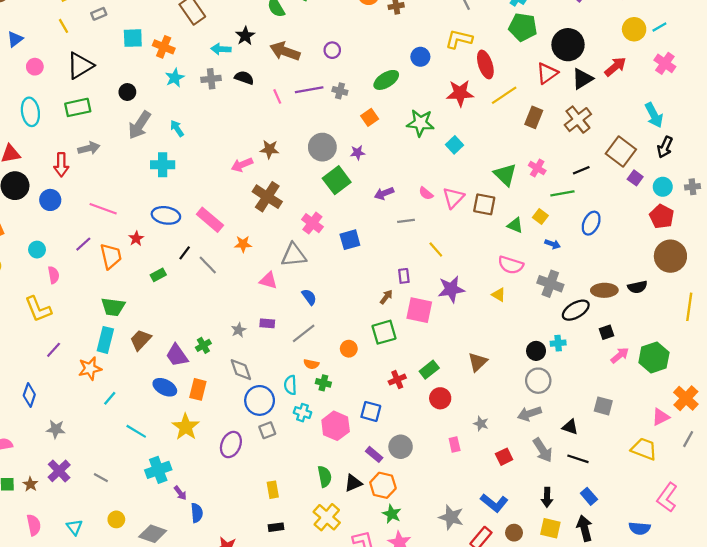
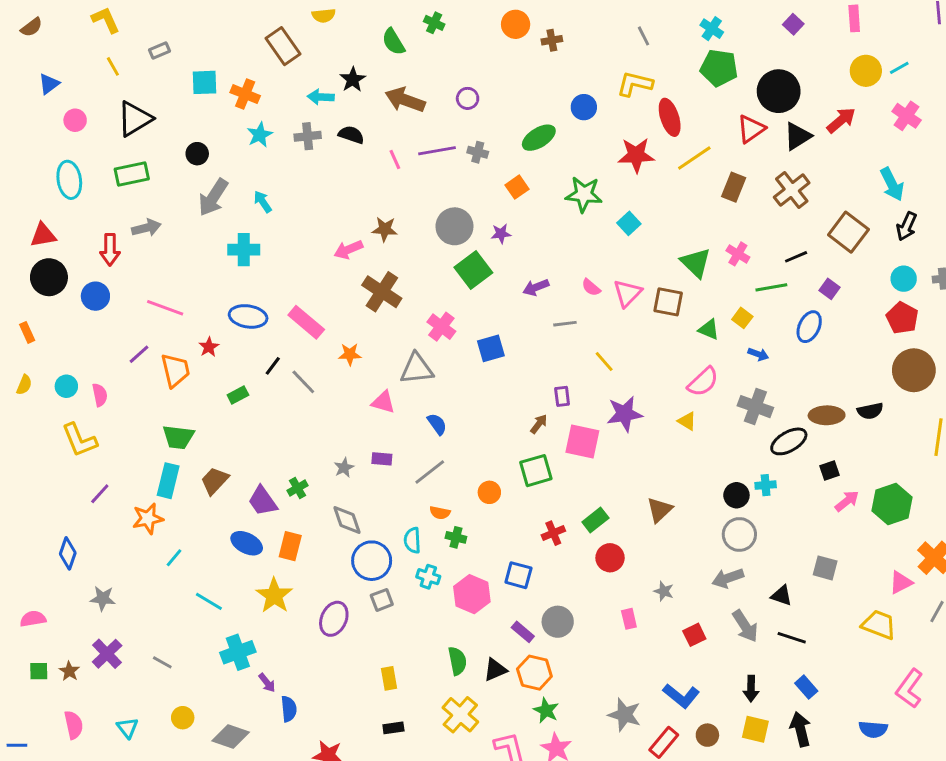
purple square: (635, 178) -> (830, 289), moved
cyan circle: (37, 250) -> (66, 386), moved
pink semicircle: (511, 265) -> (703, 382), turned -60

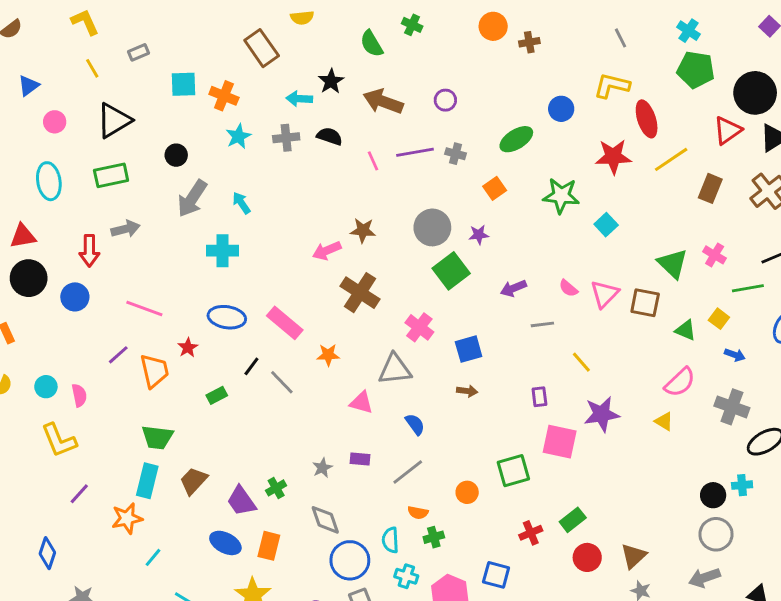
brown arrow: (539, 424) -> (467, 391), moved, turned 60
brown triangle: (659, 510) -> (634, 556), moved
green cross: (456, 537) -> (434, 537), turned -30

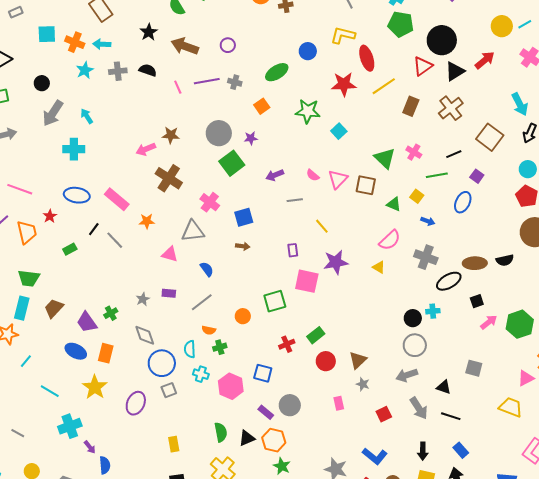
cyan arrow: (299, 99) -> (102, 44), moved

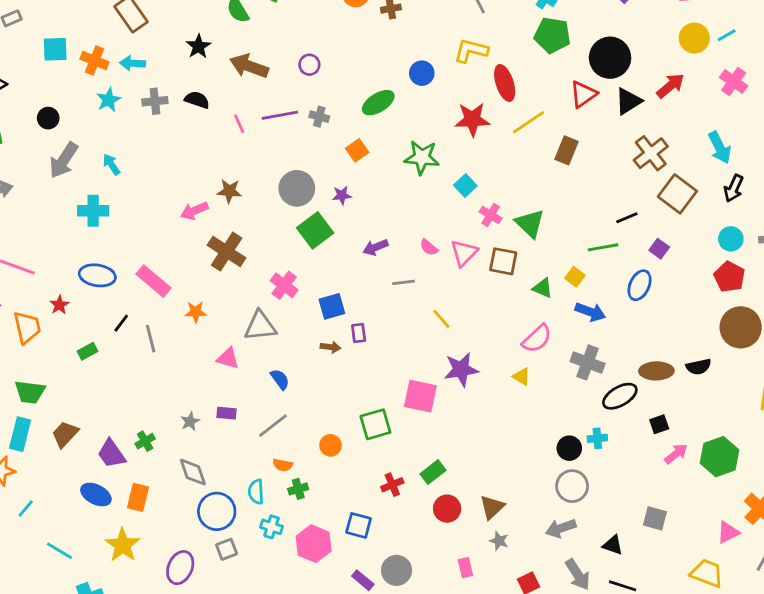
brown cross: (451, 108) -> (651, 153), moved
pink cross: (414, 152) -> (491, 215), moved
blue arrow: (428, 221) -> (590, 312), size x1.5
gray line: (115, 240) -> (151, 339), turned 30
purple rectangle: (293, 250) -> (359, 333), moved

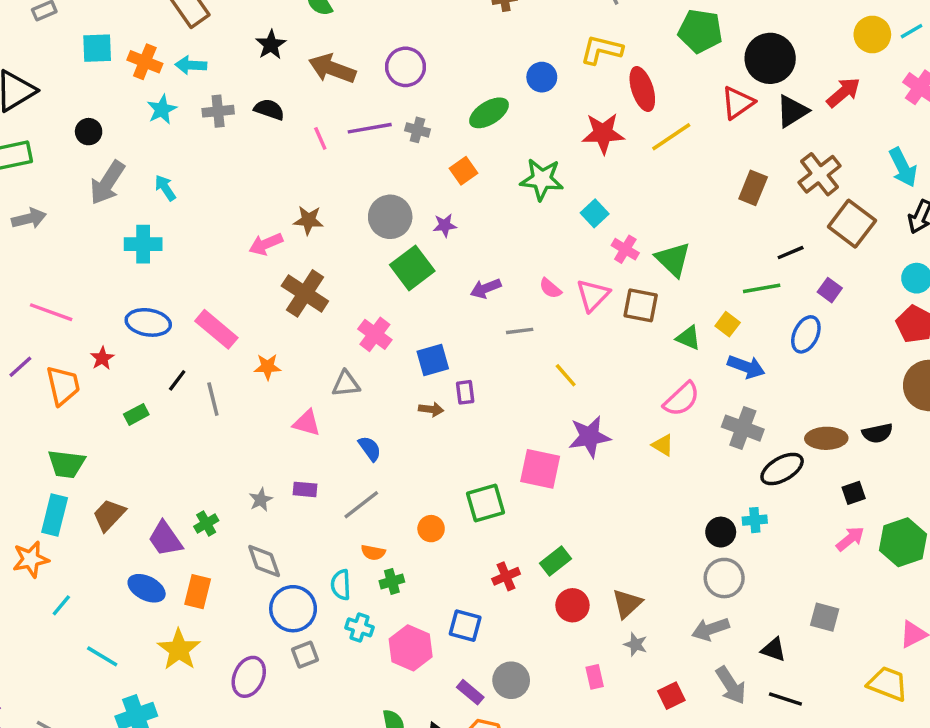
purple circle: (309, 65) -> (406, 67), size x1.5
brown rectangle: (566, 150) -> (753, 188), moved
gray triangle: (260, 326) -> (346, 384), size x0.7
black square: (659, 424) -> (854, 493), moved

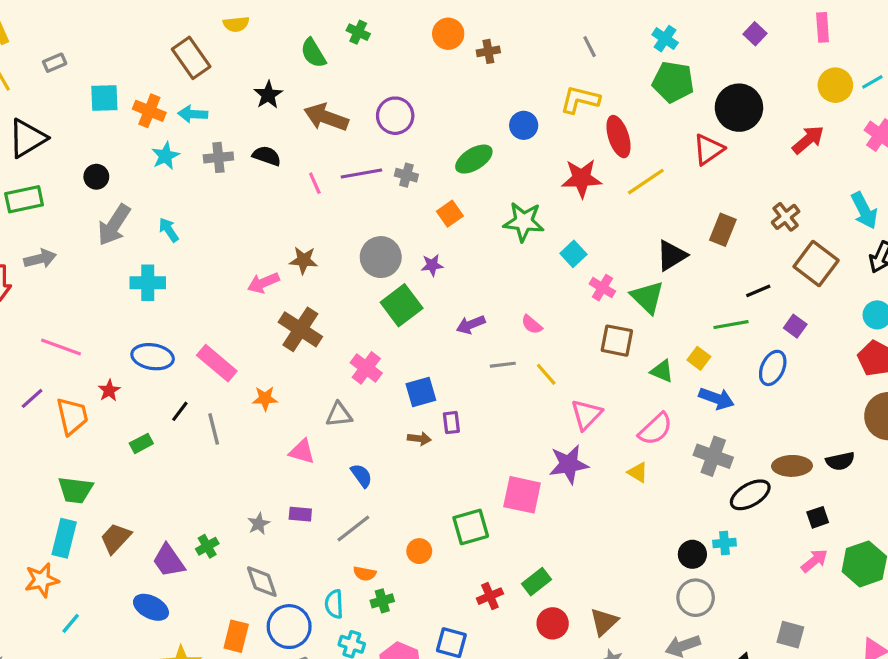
black triangle: (792, 111) -> (671, 255), moved
brown cross: (820, 174) -> (786, 217), size x0.7
pink triangle: (593, 295) -> (586, 415), moved
yellow line: (566, 375) -> (546, 374), moved
orange rectangle: (198, 592) -> (236, 636), moved

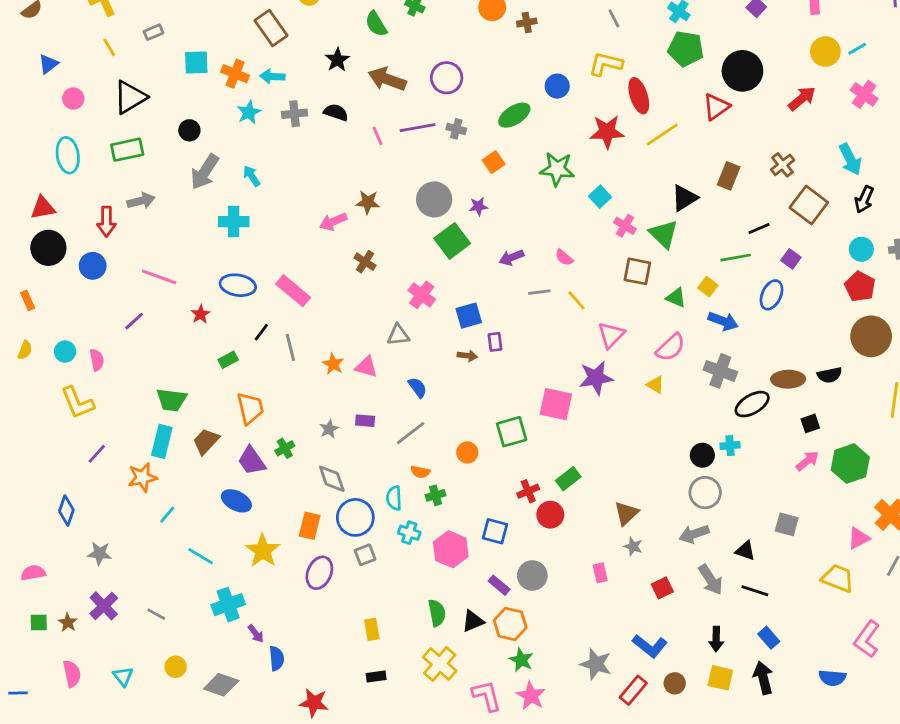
brown cross: (300, 329) -> (365, 262), size x0.6
orange star: (265, 398) -> (333, 364), moved, turned 30
orange trapezoid: (72, 416) -> (250, 408), moved
red circle: (553, 623) -> (550, 515), moved

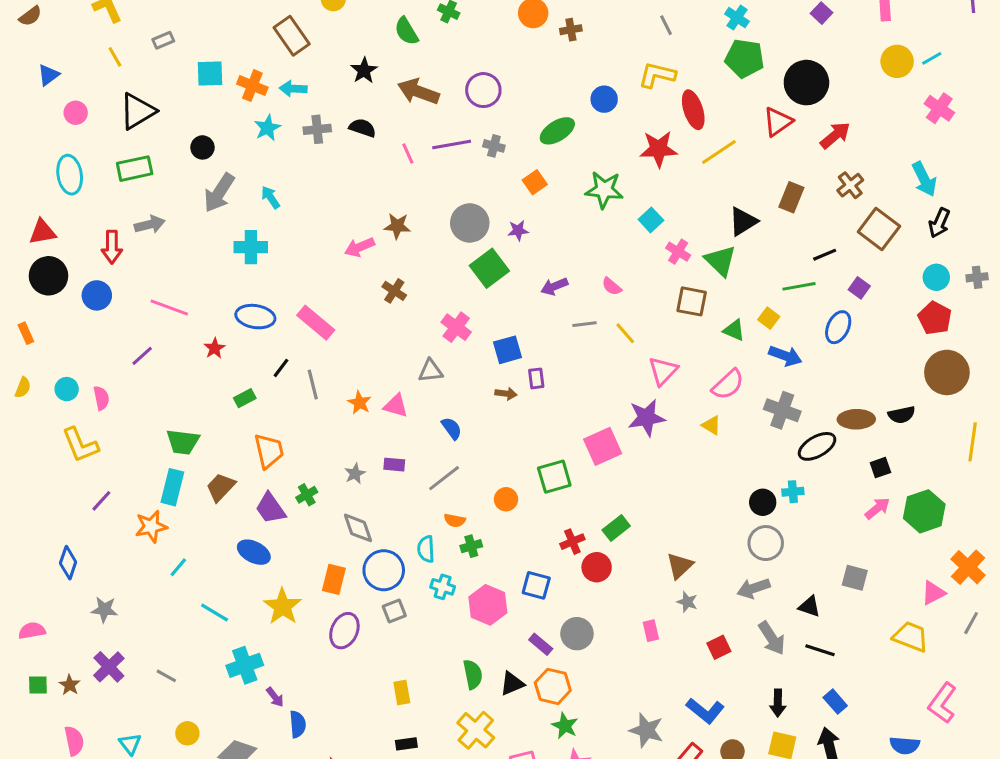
red arrow: (802, 99) -> (835, 135), moved
pink square: (556, 404) -> (603, 446), turned -36

